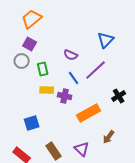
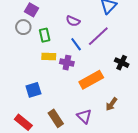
black cross: (119, 96) -> (122, 63), turned -32

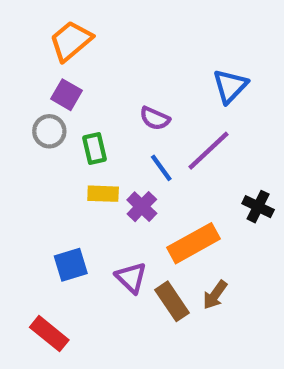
purple cross: (67, 63) -> (142, 207), turned 32
brown arrow: (112, 104) -> (215, 295), moved
purple triangle: (84, 116) -> (131, 278), moved
brown rectangle: (56, 118) -> (172, 301), moved

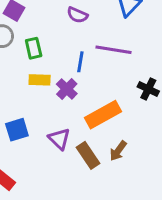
purple semicircle: (155, 118) -> (77, 15), moved
purple line: (209, 151) -> (114, 50), turned 52
blue line: (161, 168) -> (80, 62), turned 45

